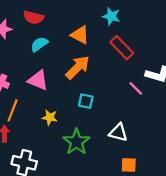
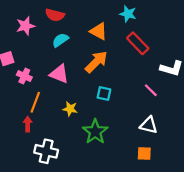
pink line: (136, 88) -> (151, 90), moved
white triangle: (118, 132) -> (149, 125), moved

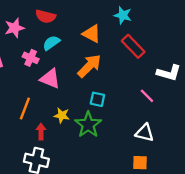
pink cross: (24, 76) -> (31, 58), moved
red arrow: (28, 124) -> (41, 132), moved
green star: (95, 132) -> (88, 125), moved

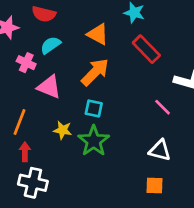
cyan square: (97, 99) -> (94, 109), moved
red arrow: (41, 132) -> (25, 152), moved

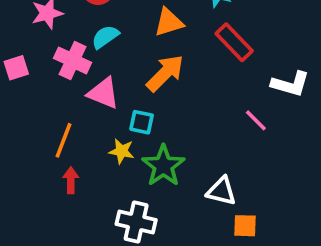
orange triangle: (98, 34) -> (169, 22), turned -45
pink cross: (26, 63) -> (73, 60), size x1.4
cyan square: (94, 109) -> (142, 122), moved
white triangle: (160, 150) -> (221, 191), moved
white cross: (33, 183) -> (136, 222), moved

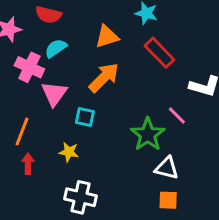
pink triangle: (103, 93) -> (54, 94), turned 44
yellow star: (122, 151) -> (69, 152), moved
green star: (163, 166) -> (148, 134), moved
white triangle: (221, 191) -> (167, 168), moved

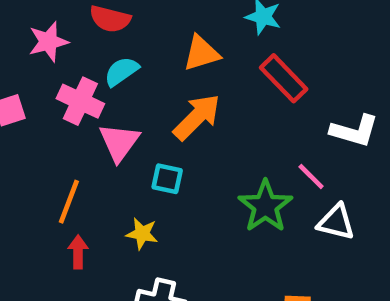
white triangle: (167, 168) -> (336, 222), moved

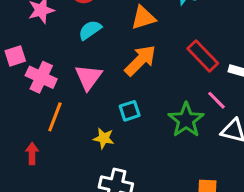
red rectangle: (284, 78) -> (203, 56), moved
pink cross: (80, 101) -> (41, 77), moved
cyan square: (167, 179) -> (130, 111), moved, turned -30
red arrow: (78, 252) -> (32, 154), moved

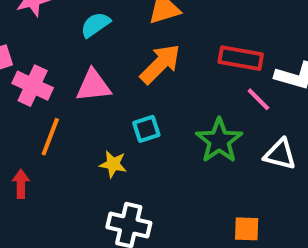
red rectangle: (203, 56) -> (241, 58), turned -36
pink triangle: (88, 77) -> (93, 86), turned 48
pink line: (217, 100) -> (258, 99), moved

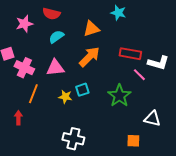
white triangle: (280, 154) -> (152, 119), moved
yellow star: (113, 164) -> (65, 97), moved

